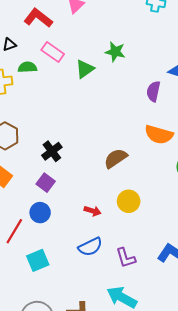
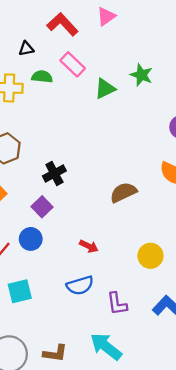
yellow circle: (129, 201) -> (150, 256), moved

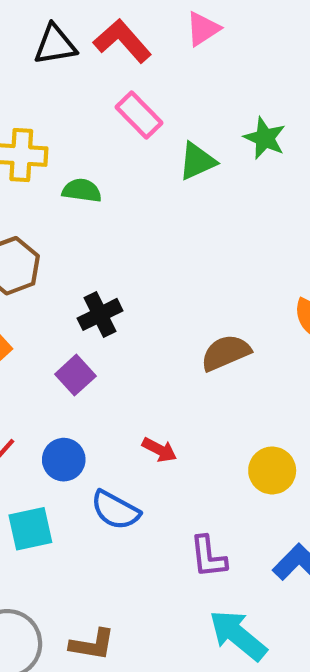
black triangle: (26, 49) -> (55, 45), moved, size x1.5
green semicircle: (42, 77) -> (82, 190), moved
blue circle: (31, 239) -> (64, 460), moved
blue semicircle: (80, 285) -> (115, 510), moved, turned 44
cyan arrow: (106, 346) -> (238, 635), moved

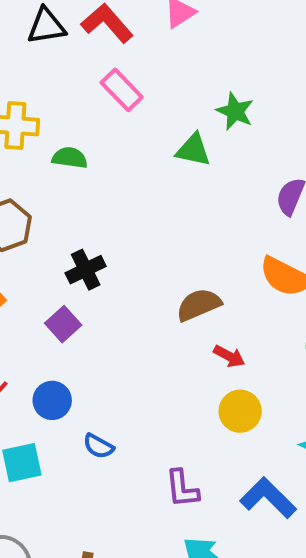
green triangle: (197, 161) -> (193, 150), moved, turned 36
red arrow: (159, 450) -> (229, 356), moved
blue semicircle: (115, 510) -> (98, 446), size x0.7

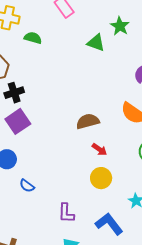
black cross: (86, 270) -> (14, 93), moved
purple square: (63, 324) -> (18, 121), size x1.4

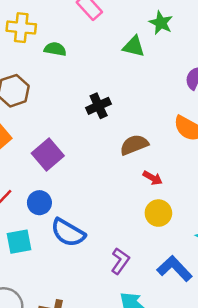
black cross: (14, 93) -> (99, 106), moved
blue semicircle: (27, 186) -> (68, 233), size x1.8
purple L-shape: (66, 213) -> (120, 261), turned -140

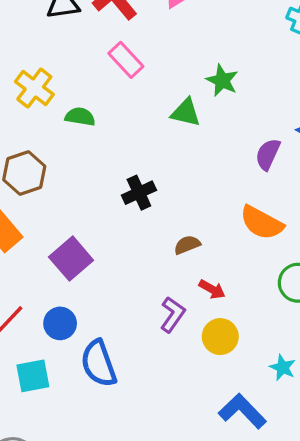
yellow cross: (21, 28) -> (34, 88), turned 32
brown semicircle: (134, 145) -> (187, 245), size x0.7
blue semicircle: (68, 233) -> (99, 363), turned 40
purple L-shape: (120, 261) -> (173, 315), moved

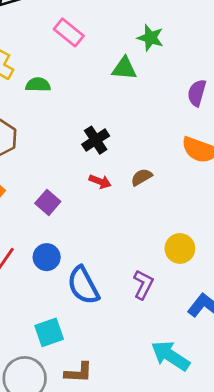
purple square: (71, 259) -> (48, 202), size x0.7
red arrow: (212, 289) -> (100, 182), moved
purple L-shape: (173, 315) -> (143, 285), moved
cyan square: (33, 376) -> (49, 332), moved

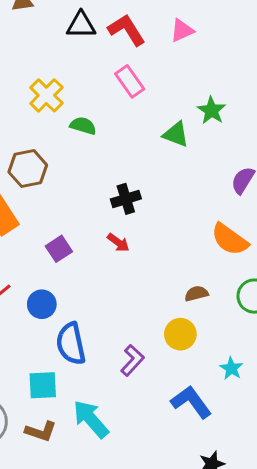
brown semicircle: (142, 177) -> (196, 294), moved
cyan square: (49, 332) -> (43, 385), moved
cyan arrow: (170, 356) -> (91, 419), moved

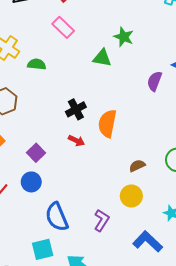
orange semicircle: (230, 239) -> (107, 123), moved, turned 76
blue circle: (42, 304) -> (31, 182), moved

